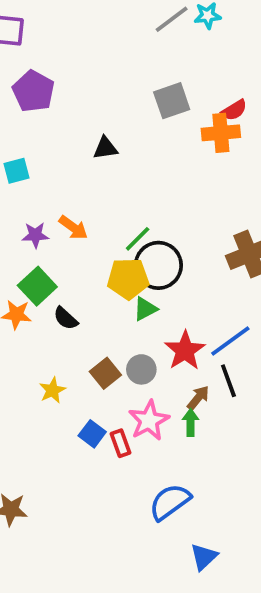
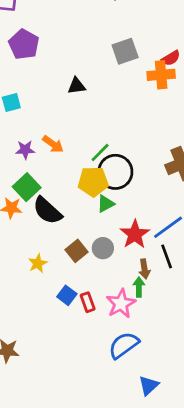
black semicircle: (66, 318) -> (47, 211), size x1.6
brown arrow: (198, 398) -> (144, 269), turned 132
pink star: (149, 421) -> (121, 304), moved

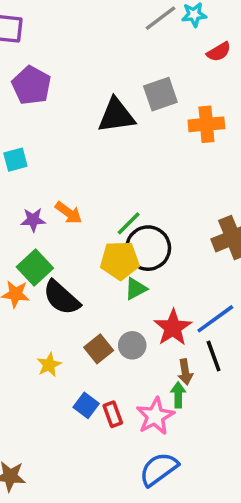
red semicircle: (171, 58) -> (219, 52), moved
black triangle: (77, 86) -> (116, 115), moved, size x1.6

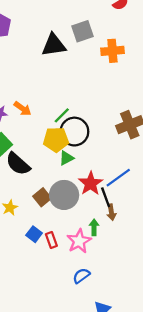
gray circle: (132, 345) -> (64, 195), size x1.6
black line: (214, 356) -> (106, 197), moved
brown arrow: (185, 372) -> (111, 212), moved
blue semicircle: (159, 469) -> (81, 276), size x0.7

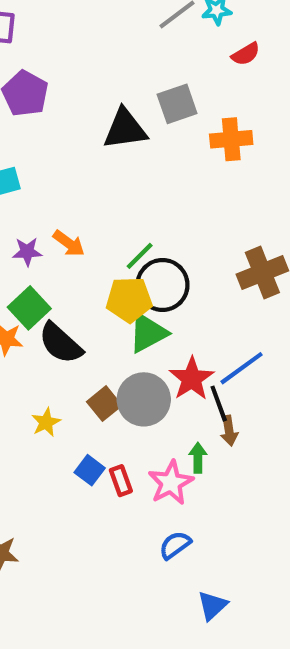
green triangle: (66, 158) -> (148, 333), size x1.5

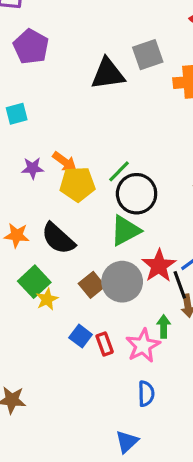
yellow pentagon: (129, 300) -> (77, 184), moved
green square: (29, 308) -> (34, 282), moved
blue semicircle: (175, 545) -> (146, 394), turned 125
blue triangle: (212, 605) -> (127, 442), moved

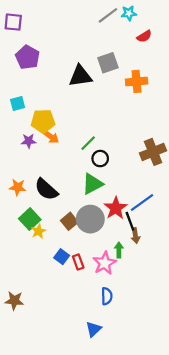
yellow pentagon: (77, 184) -> (43, 121), moved
black circle: (137, 194) -> (100, 159), size x0.6

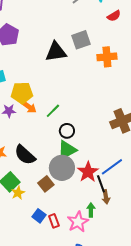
green line: (88, 143) -> (53, 111), moved
black circle: (100, 159) -> (67, 131), moved
gray circle: (90, 219) -> (62, 168), moved

